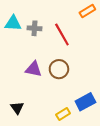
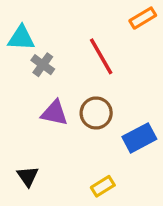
gray cross: (34, 28) -> (43, 65), moved, turned 32
blue rectangle: (85, 102) -> (139, 138), moved

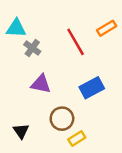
orange rectangle: (143, 18) -> (107, 28), moved
brown circle: (96, 113) -> (62, 119), moved
blue rectangle: (139, 138) -> (92, 88), moved

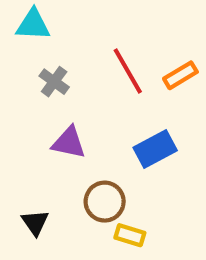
cyan triangle: (16, 28) -> (33, 25), moved
orange rectangle: (107, 28) -> (180, 75), moved
yellow rectangle: (77, 138) -> (130, 235), turned 49

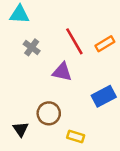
purple triangle: (69, 143) -> (62, 72), moved
blue rectangle: (155, 149) -> (104, 96), moved
brown circle: (105, 202) -> (49, 113), moved

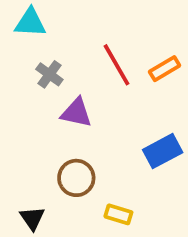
purple triangle: (62, 72) -> (76, 113), moved
black triangle: (21, 129) -> (32, 218), moved

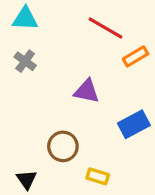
red line: (117, 65) -> (106, 28), moved, turned -30
gray cross: (49, 74) -> (25, 61), moved
purple triangle: (76, 113) -> (87, 91), moved

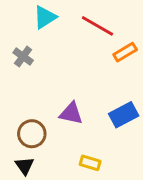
cyan triangle: (25, 19) -> (45, 17), moved, turned -35
purple triangle: (87, 91) -> (71, 113), moved
brown circle: (63, 146) -> (32, 134), moved

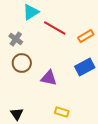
red line: (97, 26) -> (55, 28), moved
blue rectangle: (124, 115) -> (85, 67), moved
brown circle: (32, 134) -> (22, 63), moved

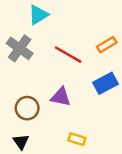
red line: (55, 28) -> (68, 55), moved
gray cross: (16, 39) -> (20, 48), size x1.5
brown circle: (22, 63) -> (27, 108), moved

